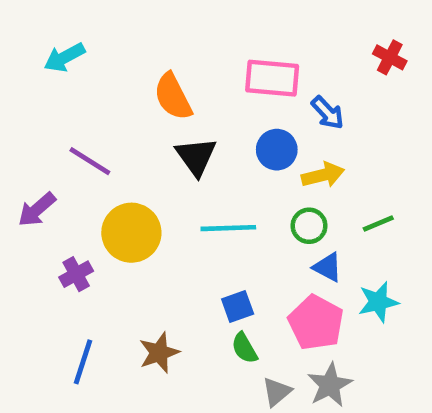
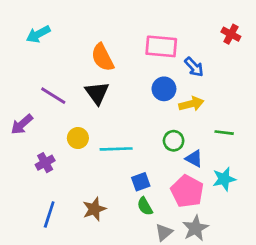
black triangle: (196, 157) -> (97, 93), moved
green line: (378, 223) -> (224, 133), turned 30
green circle: (309, 226) -> (174, 141), moved
cyan line: (228, 228) -> (116, 149), moved
yellow circle: (131, 233) -> (78, 138), size x0.6

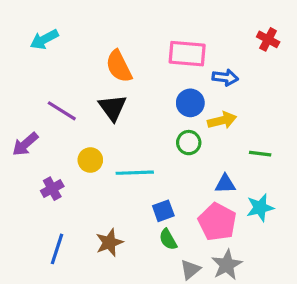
blue arrow: (194, 67) -> (225, 77), turned -40
green circle: (174, 141) -> (189, 143), moved
blue triangle: (194, 159) -> (225, 184), turned -30

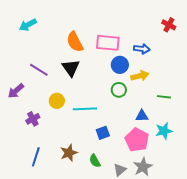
pink rectangle: (187, 54) -> (108, 43), moved
green semicircle: (168, 239) -> (95, 161), moved

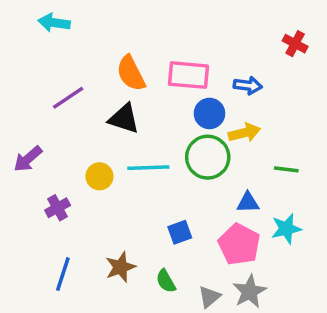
cyan arrow: (28, 25) -> (54, 23), moved, turned 36
black triangle: (71, 68) -> (124, 119), turned -36
purple line: (39, 70) -> (68, 98), moved, turned -66
green circle: (119, 90) -> (208, 157), size x1.6
cyan line: (85, 109) -> (148, 168), moved

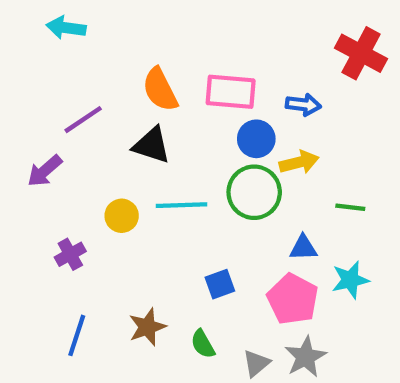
red cross: (295, 44) -> (361, 53), size x1.6
purple arrow: (28, 159) -> (45, 171), moved

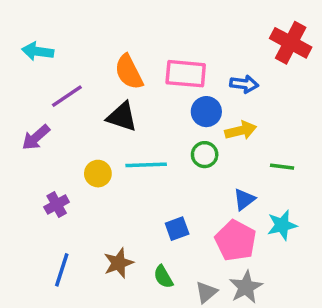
cyan arrow: (66, 28) -> (38, 51), moved
green circle: (254, 192) -> (205, 155), size x0.6
blue triangle: (303, 248) -> (244, 199), turned -35

